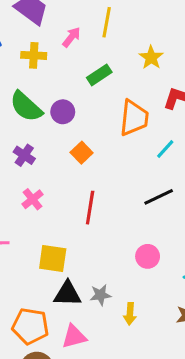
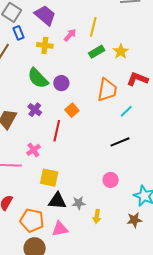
green rectangle: (99, 75) -> (97, 52), moved
pink cross: (33, 199) -> (33, 150), moved
red line: (90, 208) -> (57, 131), moved

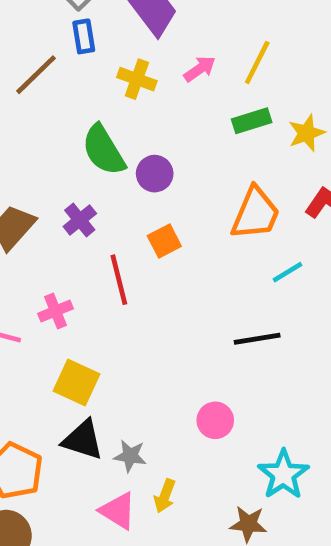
red line: (57, 131) -> (119, 280), turned -40
pink triangle: (60, 229) -> (118, 511), moved, turned 30

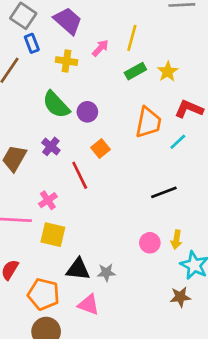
cyan line: (287, 272) -> (178, 142), moved
yellow square: (76, 382) -> (53, 235), moved
yellow arrow: (165, 496) -> (176, 240), moved
pink triangle: (118, 511) -> (88, 305), moved

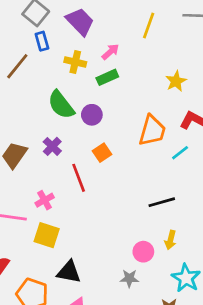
yellow line: (132, 38) -> (149, 26), moved
green rectangle: (135, 71) -> (107, 77), moved
yellow arrow: (176, 240) -> (170, 240), moved
gray star: (106, 273) -> (129, 278), moved

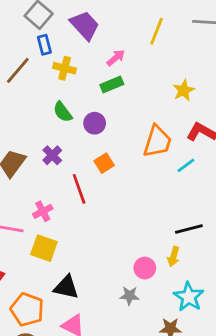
yellow cross: (75, 62) -> (65, 68), moved
green semicircle: (61, 105) -> (63, 112), size x0.7
black line: (162, 202) -> (189, 229), moved

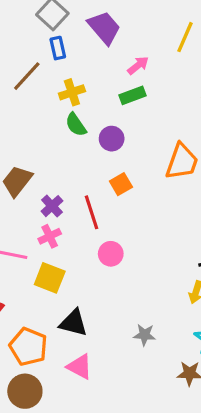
yellow cross: (65, 68) -> (72, 92), moved, turned -35
purple cross: (52, 155) -> (52, 206), moved
pink circle: (145, 268) -> (111, 254), moved

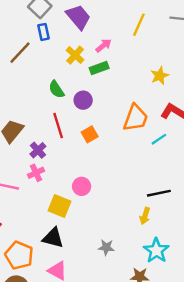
yellow cross: (72, 92) -> (75, 55), moved, turned -30
red line: (92, 212) -> (58, 126), moved
yellow square: (50, 278) -> (59, 206), moved

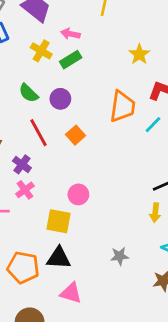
pink arrow: (103, 46) -> (70, 34), turned -119
orange pentagon: (19, 255) -> (23, 267), moved

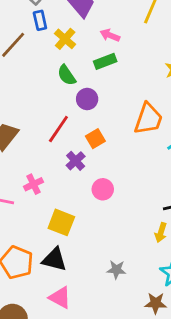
yellow cross: (41, 51) -> (65, 39), moved
green semicircle: (28, 93) -> (67, 75), moved
red line: (39, 133) -> (58, 129), turned 52
purple cross: (22, 164) -> (76, 161), moved
pink circle: (78, 194) -> (103, 189), moved

